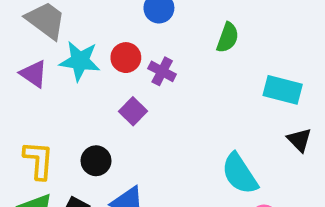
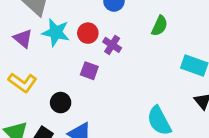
purple square: (133, 111) -> (89, 71), turned -30
yellow L-shape: (39, 160) -> (23, 83), moved, turned 116

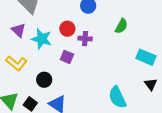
cyan star: (56, 32) -> (41, 39), moved
purple cross: (112, 45) -> (85, 39), turned -32

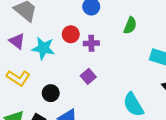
purple square: (67, 57) -> (88, 76), moved, turned 32

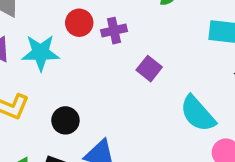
purple square: (88, 76) -> (149, 69), moved

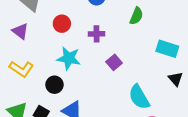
red circle: (79, 23) -> (62, 24), moved
cyan star: (41, 53) -> (69, 58), moved

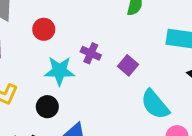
purple cross: (96, 34) -> (91, 53), moved, turned 35
purple square: (114, 62) -> (128, 65), moved

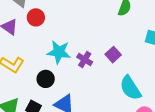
red circle: (44, 29) -> (36, 17), moved
purple cross: (91, 53) -> (85, 60), moved

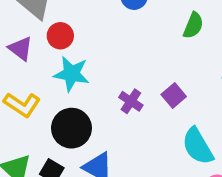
cyan star: (59, 52) -> (71, 74), moved
black circle: (46, 79) -> (71, 128), size x1.5

